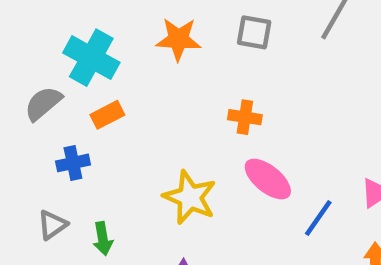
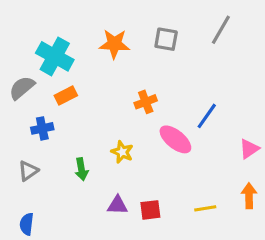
orange cross: (245, 117) -> (146, 102), moved, turned -30
yellow star: (190, 197) -> (122, 152), size x0.6
blue line: (318, 218) -> (207, 116), moved
green arrow: (103, 239) -> (81, 169), moved

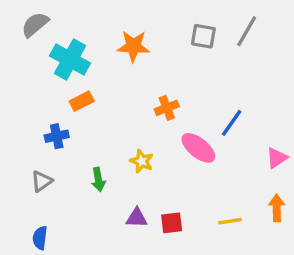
gray square: (166, 39) -> (203, 36), moved
gray semicircle: (22, 88) -> (35, 25), moved

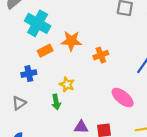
orange star: (133, 46) -> (71, 41), moved
pink ellipse: (198, 148) -> (123, 98), moved
yellow star: (142, 161) -> (67, 84), moved

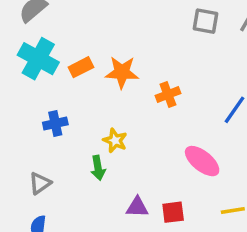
cyan cross: (38, 23) -> (38, 59), moved
orange rectangle: (45, 51) -> (81, 67), moved
gray triangle: (19, 103) -> (40, 183), moved

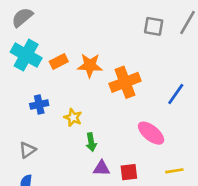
orange cross: (168, 94) -> (125, 82), size x1.6
yellow star: (115, 141) -> (73, 117), moved
green arrow: (98, 168) -> (91, 142), moved

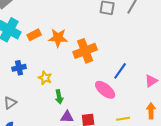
blue line: (176, 94) -> (120, 71), moved

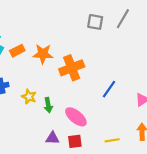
pink ellipse: (105, 90) -> (76, 117), moved
green arrow: (59, 97) -> (48, 105), moved

